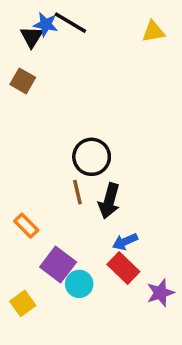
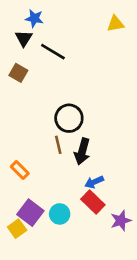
black line: (70, 23) -> (53, 52), moved
black triangle: (32, 37) -> (24, 38), moved
brown square: (23, 81) -> (18, 73), moved
purple square: (58, 264) -> (30, 213), moved

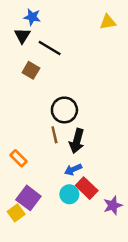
brown square: (18, 73) -> (31, 70), moved
blue arrow: (94, 182) -> (73, 169), moved
cyan circle: (60, 214) -> (69, 194), moved

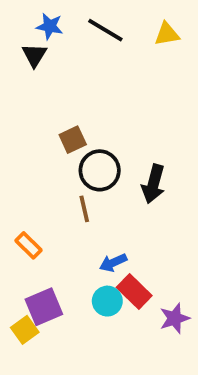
black line: (50, 48) -> (105, 30), moved
brown square: (31, 70) -> (73, 140), moved, turned 35
black arrow: (77, 141) -> (153, 184), moved
purple square: (28, 198) -> (44, 307), turned 30

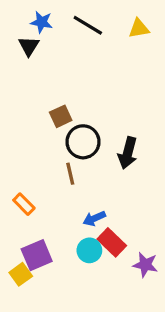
purple star: (175, 318) -> (145, 265), turned 30

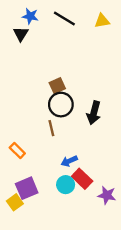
brown square: (61, 116) -> (57, 86), moved

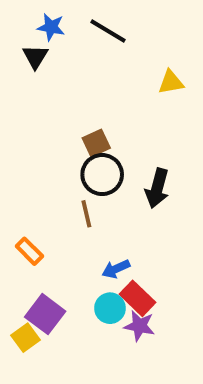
yellow triangle: (102, 21) -> (171, 82), moved
purple square: (27, 188) -> (45, 314), turned -30
purple star: (107, 195) -> (139, 326), moved

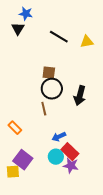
black line: (108, 31) -> (59, 37), moved
brown square: (96, 143) -> (49, 73), turned 32
yellow square: (25, 338) -> (13, 172), turned 32

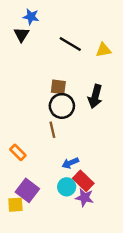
black arrow: (80, 96) -> (95, 96), moved

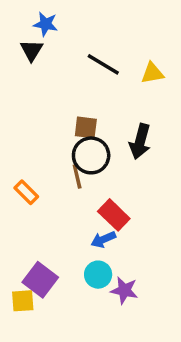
brown line: (52, 130) -> (77, 176), moved
orange rectangle: (18, 152) -> (26, 192), moved
red rectangle: (83, 181) -> (114, 215), moved

